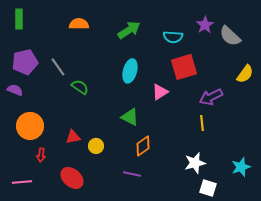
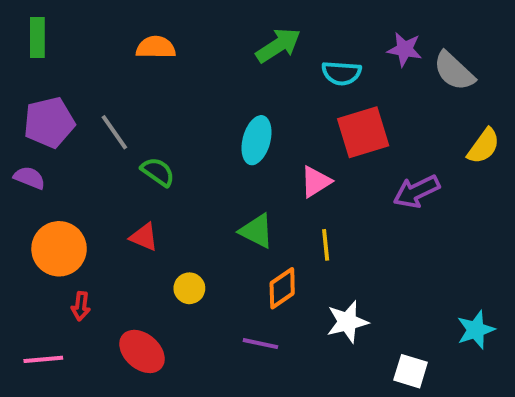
purple star: (205, 25) -> (405, 49), turned -30
green arrow: (129, 30) -> (278, 45), moved
yellow line: (202, 123) -> (326, 245), moved
red triangle: (73, 137) -> (144, 237), moved, turned 35
white star: (195, 163) -> (347, 322), moved

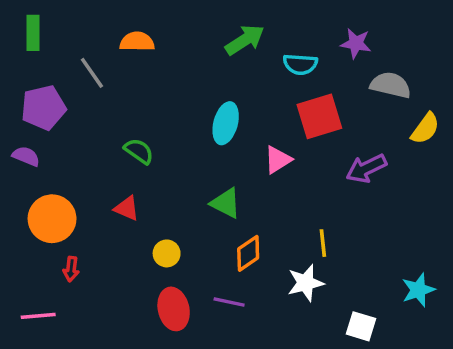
gray semicircle: (454, 71) -> (391, 85), moved, turned 150
gray line: (114, 132) -> (92, 73), moved
yellow line: (326, 245) -> (323, 243), moved
red ellipse: (142, 351) -> (174, 309), moved, turned 36

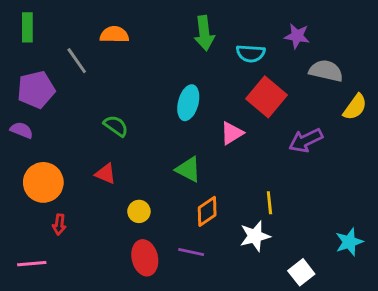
green arrow: (245, 40) -> (204, 33), turned 116
red square: (319, 116) -> (267, 97), turned -33
white square: (361, 326) -> (301, 272), turned 35

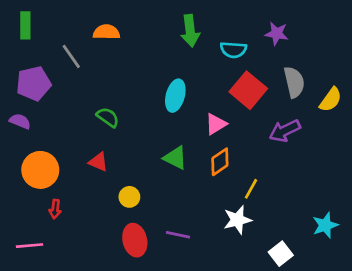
gray semicircle: (326, 71) -> (294, 82), moved, turned 64
yellow line: (269, 203) -> (251, 189), turned 35
orange diamond: (207, 211) -> (220, 162), moved

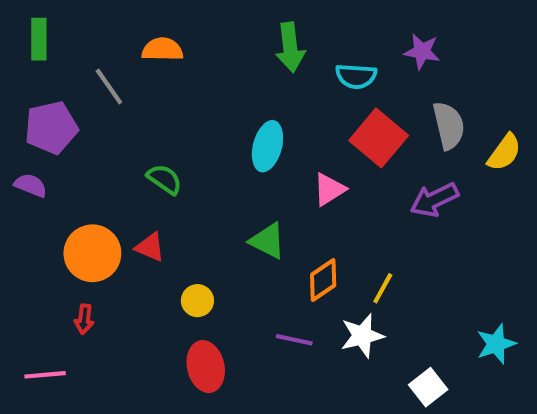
orange diamond: (220, 162) -> (323, 280), moved
orange circle: (40, 170) -> (92, 253), moved
purple line: (178, 235) -> (294, 340), moved

